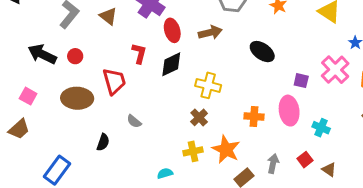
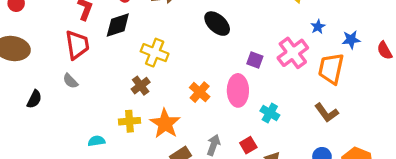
red trapezoid: (114, 81) -> (77, 45), moved
orange cross: (254, 117) -> (200, 92), turned 30

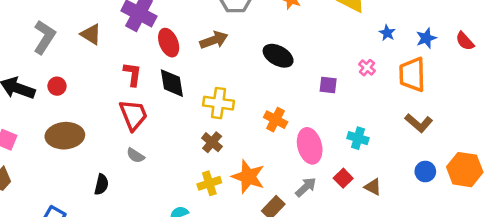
black diamond: (118, 25) -> (172, 83), turned -68
pink cross: (293, 53) -> (367, 68), size x0.5
pink ellipse: (238, 90) -> (310, 146), moved
orange cross: (200, 92) -> (276, 120), moved
gray arrow: (214, 145) -> (306, 187), turned 42

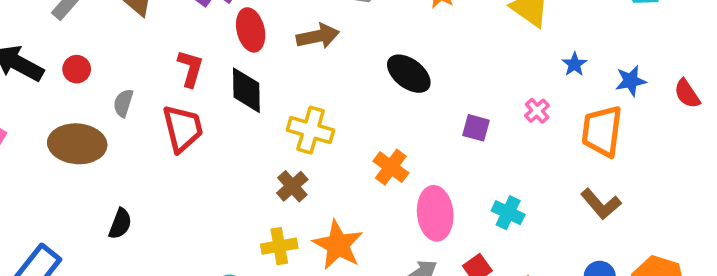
gray semicircle: (135, 155) -> (123, 103), moved, turned 66

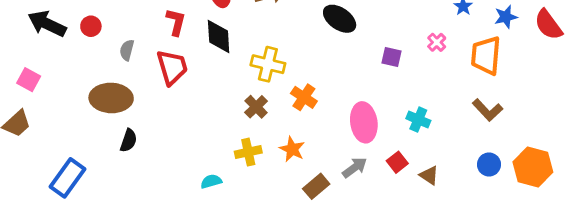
red semicircle: (687, 94) -> (548, 25), size x1.4
brown ellipse: (77, 144) -> (111, 98), moved
orange cross: (391, 167) -> (304, 97), moved
orange star: (338, 245) -> (292, 149), size x0.7

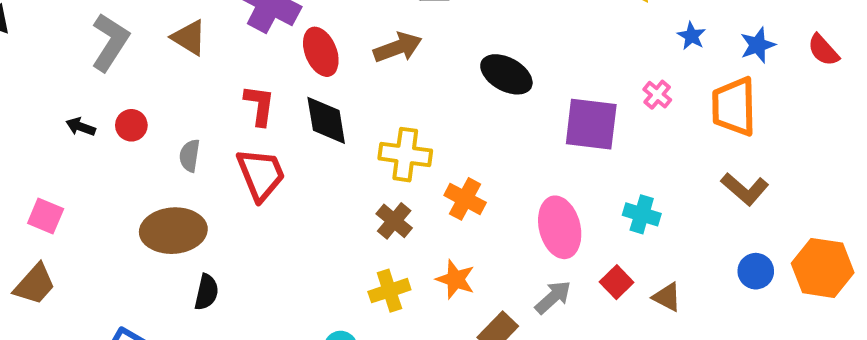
black arrow: (47, 24) -> (81, 127), moved, size x0.5
red semicircle: (548, 25) -> (823, 50), size x0.7
purple square: (392, 57) -> (591, 124), size x1.8

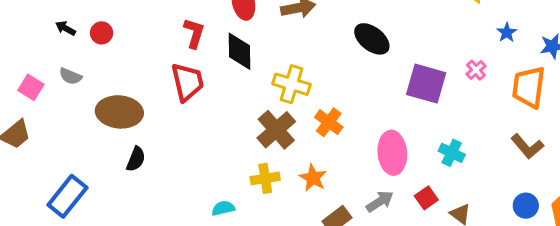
gray semicircle: (190, 156) -> (70, 76), moved, turned -85
brown cross: (394, 221) -> (276, 130), size x1.5

